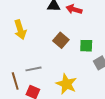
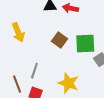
green square: (86, 46) -> (85, 44), size x1.5
gray line: (33, 69) -> (34, 71), turned -56

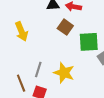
brown square: (60, 40) -> (65, 27), moved
yellow star: (68, 83) -> (64, 73), moved

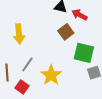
yellow arrow: (22, 32) -> (19, 34), moved

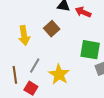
brown square: (66, 32) -> (52, 29), moved

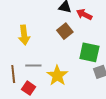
brown square: (52, 29) -> (65, 31), moved
gray line: (35, 65) -> (33, 65), turned 56

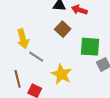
gray line: (33, 65) -> (36, 57), moved, turned 42

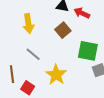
yellow arrow: (23, 39) -> (28, 24), moved

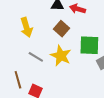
yellow star: (56, 75) -> (61, 56), moved

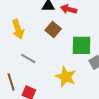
yellow star: (61, 56) -> (66, 77), moved

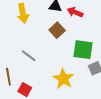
yellow arrow: (18, 29) -> (23, 13), moved

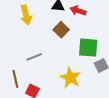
gray line: (29, 56) -> (34, 57), turned -56

